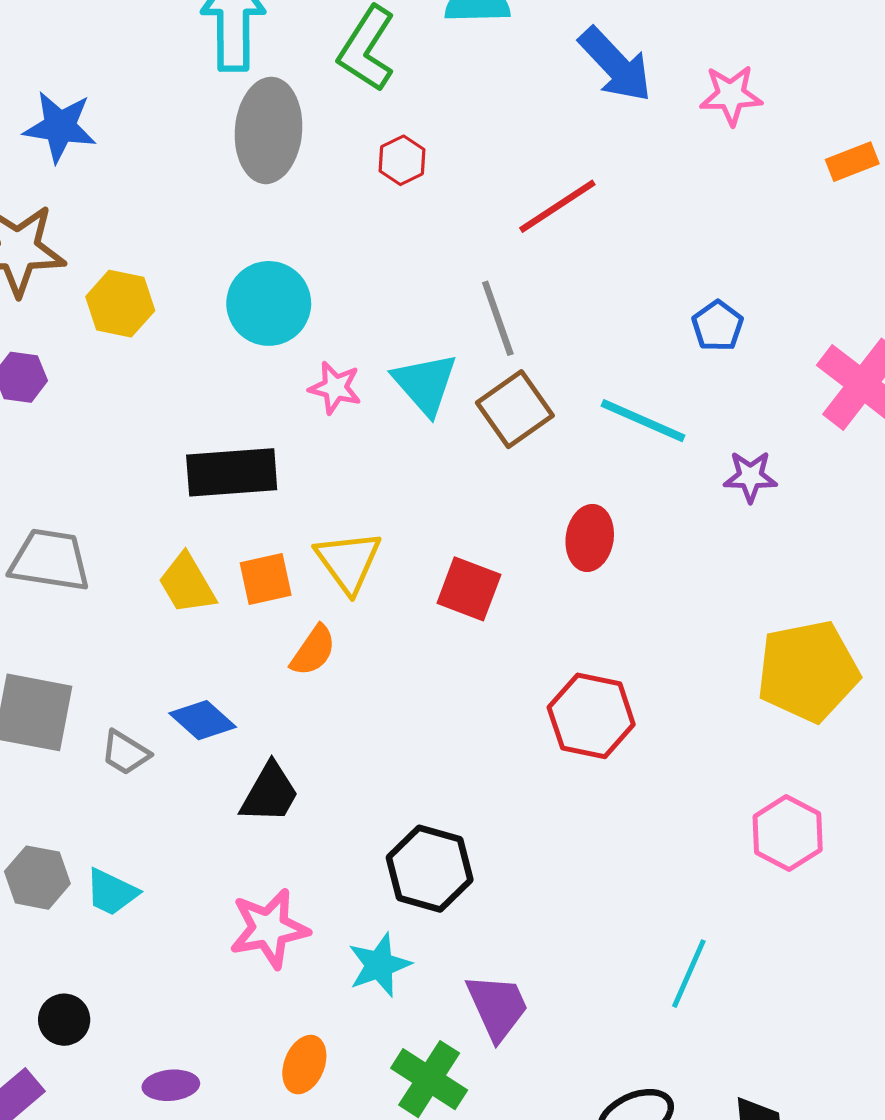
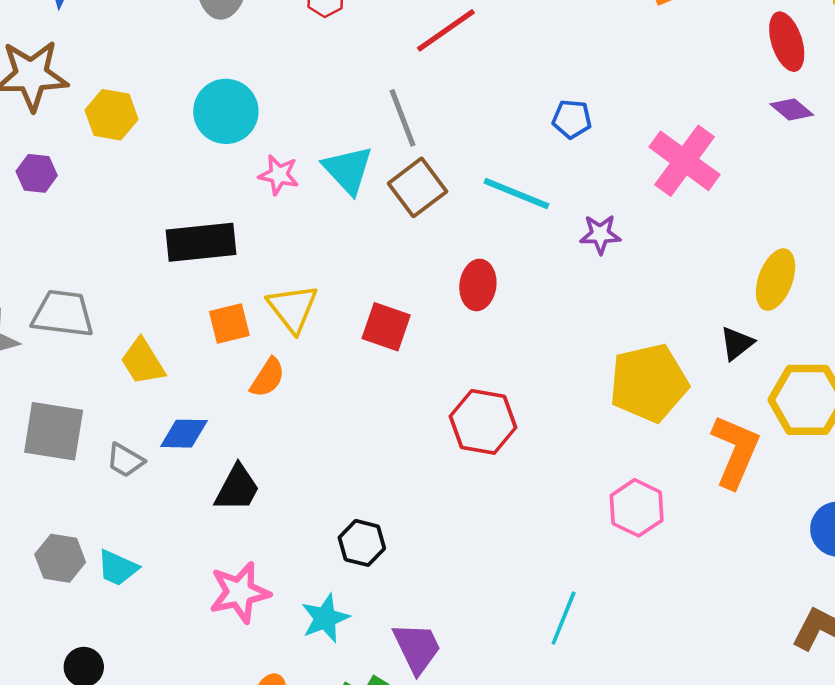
blue pentagon: (718, 326) -> (572, 119), turned -30
yellow trapezoid: (187, 584) -> (143, 362), moved
blue diamond: (203, 720) -> (184, 434), turned -39
black hexagon: (430, 869) -> (362, 543), size x0.7

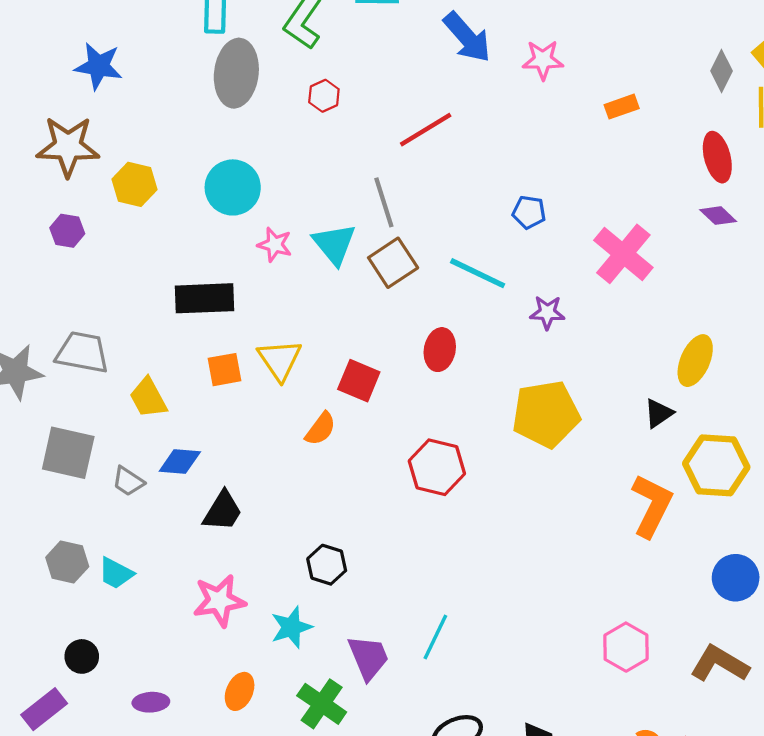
orange semicircle: (268, 378) -> (321, 429), moved
yellow pentagon: (649, 383) -> (546, 414), moved
pink hexagon: (637, 508) -> (626, 647), moved
cyan line: (564, 618) -> (435, 637), moved

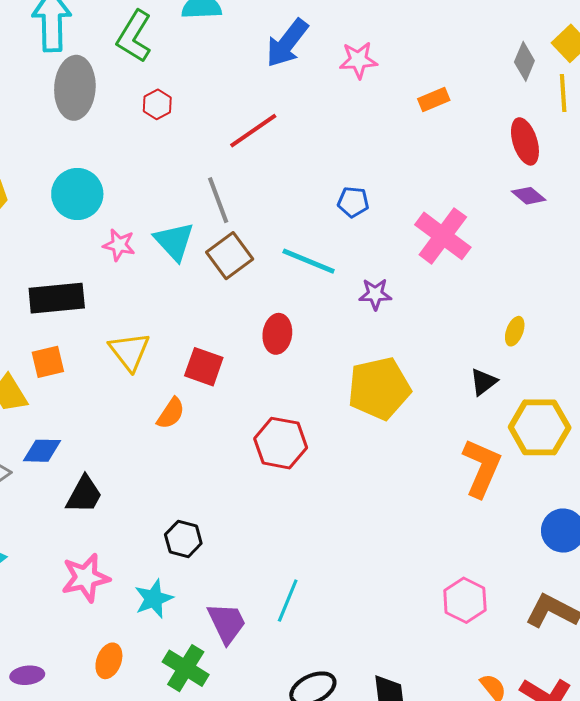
blue arrow: (467, 37) -> (287, 43), turned 82
yellow ellipse: (695, 361) -> (515, 331), size x0.6
orange square: (225, 370) -> (48, 362), moved

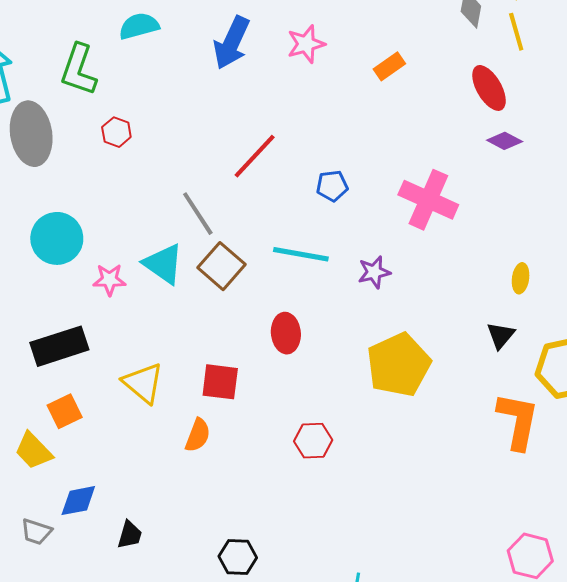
red line: (253, 131) -> (255, 156), moved
red hexagon: (281, 443) -> (313, 441), size x0.7
black trapezoid: (84, 495) -> (130, 535), size x0.7

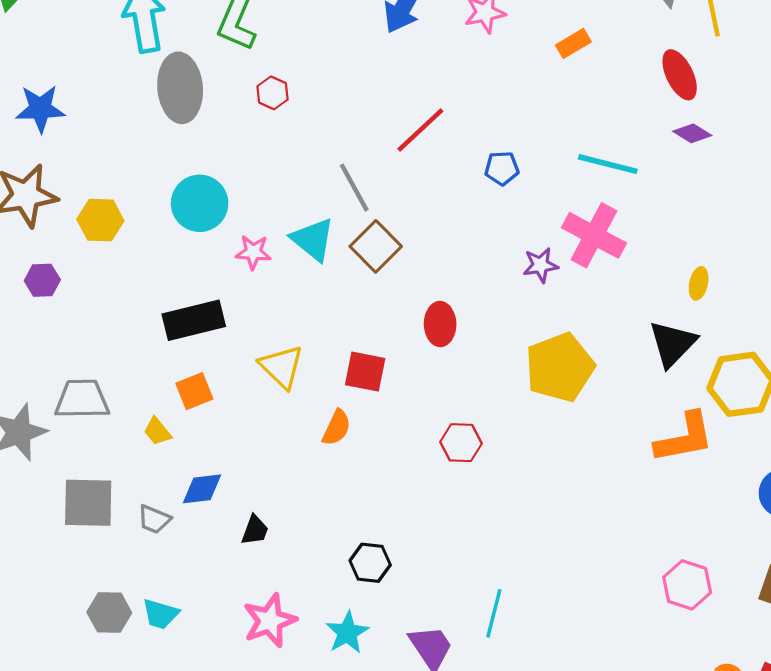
pink cross: (428, 200) -> (594, 235), moved
cyan line: (301, 254) -> (608, 164), moved
black triangle: (501, 335) -> (673, 344), size x1.6
orange L-shape: (518, 421) -> (684, 438), turned 64
yellow trapezoid: (33, 451) -> (157, 431), size x0.7

